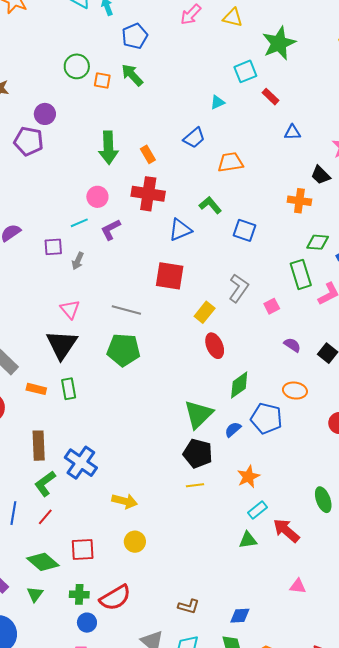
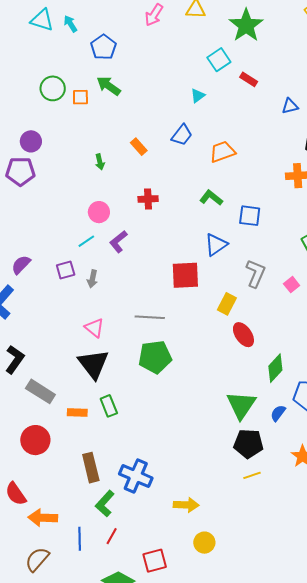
blue triangle: (292, 132) -> (290, 106), moved
green arrow: (108, 148) -> (100, 162), size x0.5
orange rectangle: (148, 154) -> (139, 147), moved
red cross: (148, 194) -> (148, 199), size x0.6
blue triangle: (180, 230) -> (216, 245), moved

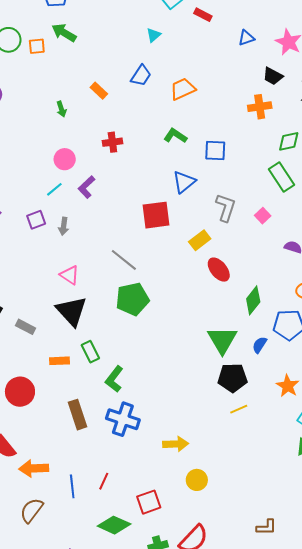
yellow rectangle: (227, 304) -> (200, 240), turned 30
gray line: (150, 317) -> (124, 260), turned 40
gray rectangle: (40, 391) -> (25, 327), moved, size x0.7
green L-shape: (105, 504) -> (114, 379), moved

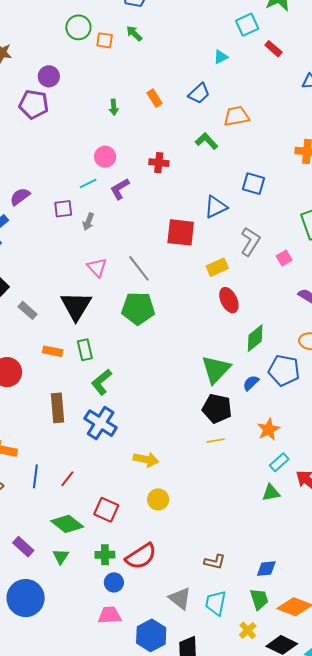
green arrow: (64, 33) -> (134, 33), size x0.7
green L-shape: (175, 136) -> (206, 141), moved
red cross: (112, 142) -> (159, 163), moved
pink triangle: (70, 275) -> (97, 267), moved
red square: (149, 502) -> (106, 510), turned 30

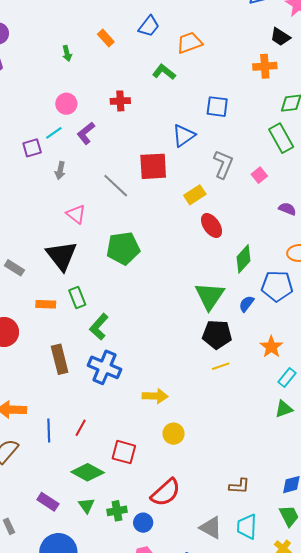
purple square: (63, 209) -> (32, 148), moved
gray line: (139, 268) -> (116, 186), moved
green cross: (105, 555) -> (117, 511), moved

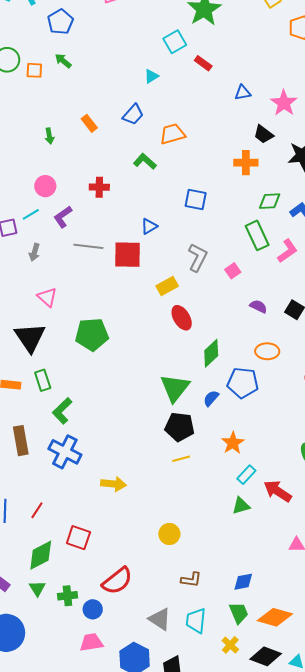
blue triangle: (184, 136) -> (149, 226), moved, size x0.7
gray line: (116, 186) -> (88, 246), moved, turned -40
yellow circle: (174, 434) -> (169, 534), moved
green diamond: (88, 472) -> (41, 555), turned -60

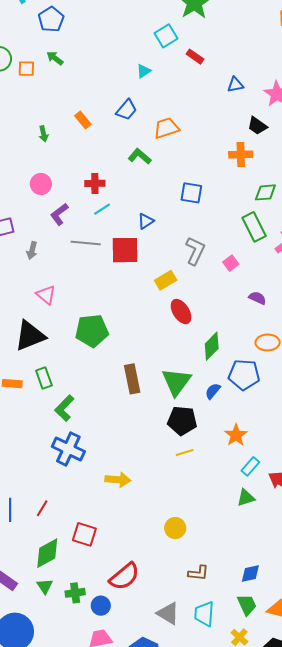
cyan line: (31, 214) -> (102, 209), moved
black triangle: (30, 337) -> (30, 336), turned 44
brown rectangle: (21, 441) -> (132, 379), moved

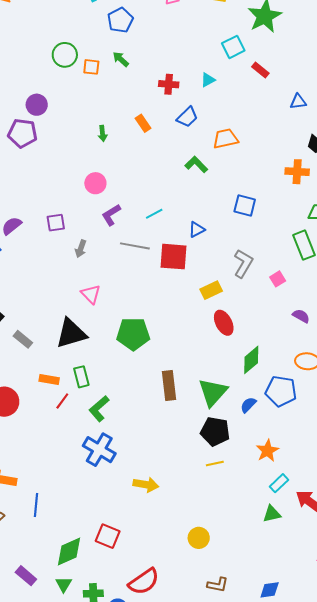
red cross: (95, 183) -> (169, 84), moved
red line: (42, 508) -> (62, 401), moved

